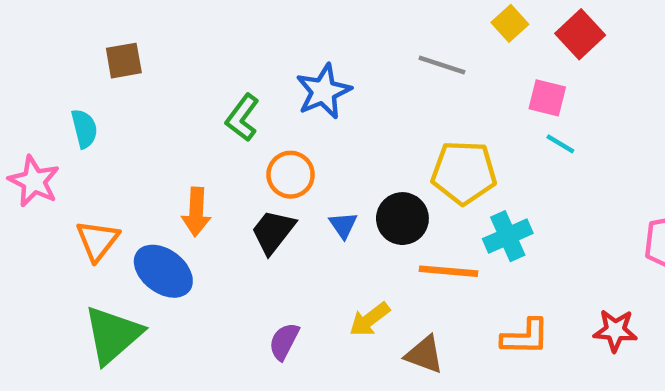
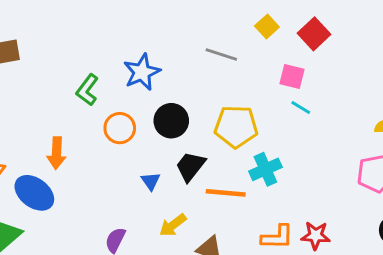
black circle: (402, 219) -> (171, 121), moved
blue triangle: (343, 225) -> (151, 181), moved
black trapezoid: (273, 232) -> (190, 166), moved
red star: (615, 330) -> (316, 236), moved

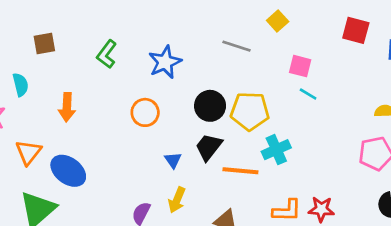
red square: (314, 34) -> (356, 30), moved, turned -32
green L-shape: (87, 90) -> (107, 54), moved
black circle: (171, 121) -> (210, 106), moved
orange arrow: (56, 153) -> (67, 107), moved
yellow arrow: (173, 225) -> (177, 200), moved, turned -30

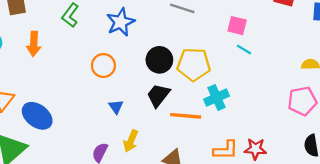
orange arrow: (67, 107) -> (34, 44), moved
blue triangle: (173, 160) -> (116, 107), moved

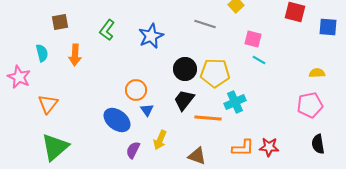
orange circle: (103, 66) -> (136, 90), moved
blue ellipse: (37, 116) -> (117, 120), moved

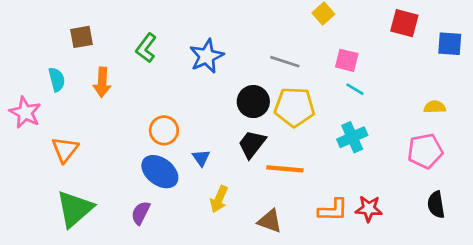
gray line: (205, 24) -> (285, 62), moved
orange circle: (136, 90) -> (164, 130), moved
cyan cross: (235, 102) -> (352, 137), moved
purple semicircle: (133, 150) -> (141, 213), moved

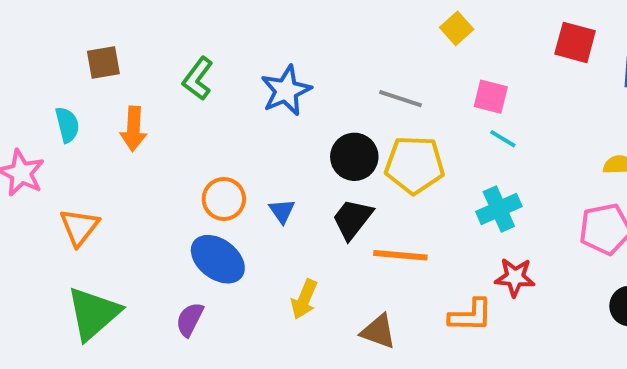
blue triangle: (201, 158) -> (282, 211), moved
red star: (369, 209) -> (515, 277), moved

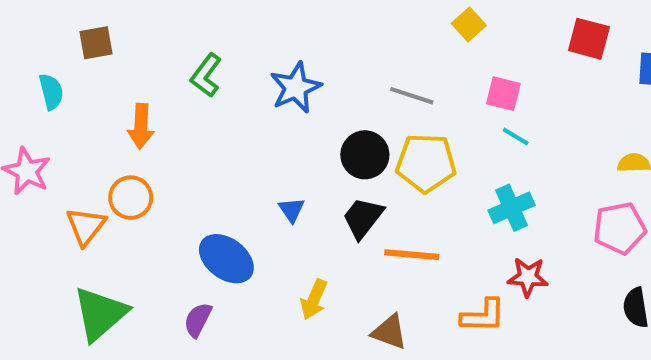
brown square: (103, 62) -> (96, 43), moved
cyan semicircle: (67, 125) -> (51, 92), moved
orange circle: (224, 199) -> (131, 198), moved

